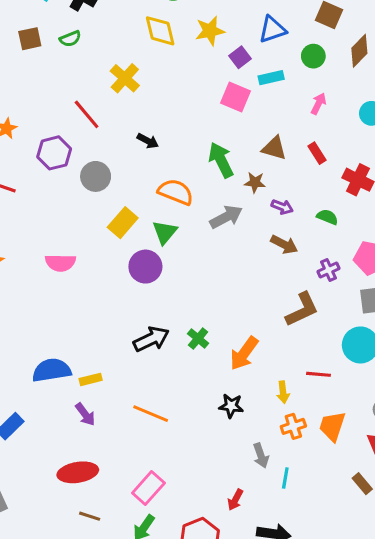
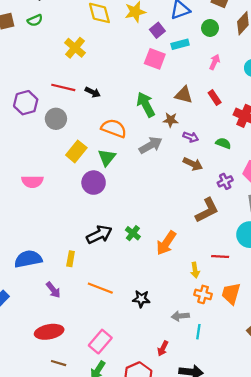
red line: (87, 114) -> (63, 87), moved, turned -35
yellow rectangle: (91, 379) -> (71, 259), moved, turned -64
black star: (231, 406) -> (141, 299), moved
orange cross: (293, 426) -> (203, 294), turned 35
gray arrow: (261, 456) -> (180, 316), turned 105

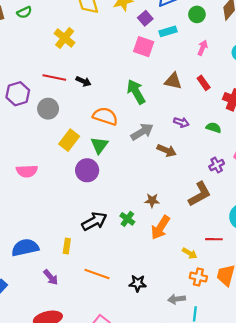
brown star: (171, 120) -> (152, 200), moved
brown arrow: (193, 164) -> (167, 150), moved
yellow arrow: (195, 270) -> (190, 253), turned -48

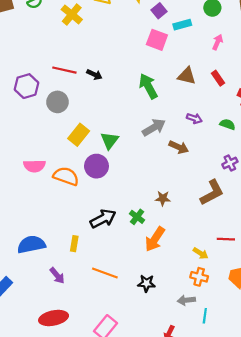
yellow cross: (65, 38) -> (72, 14), moved
orange semicircle: (105, 116) -> (66, 176), moved
orange arrow: (160, 228) -> (155, 239), moved
orange cross: (198, 277) -> (199, 277), moved

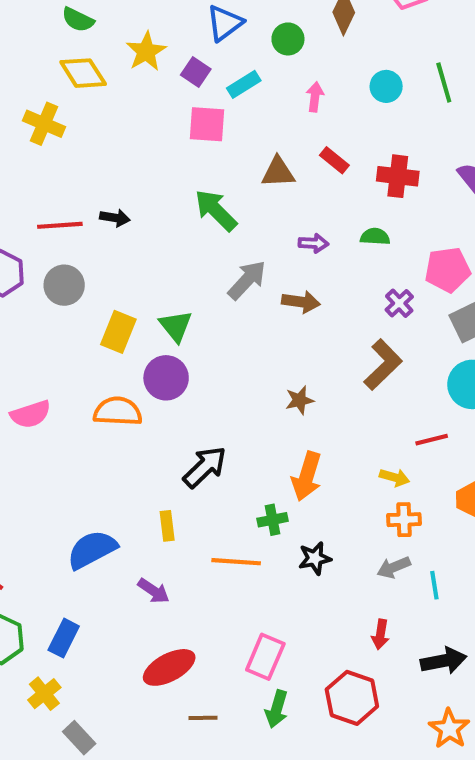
pink semicircle: (34, 166) -> (31, 414), moved
green cross: (137, 217) -> (273, 520), moved, turned -32

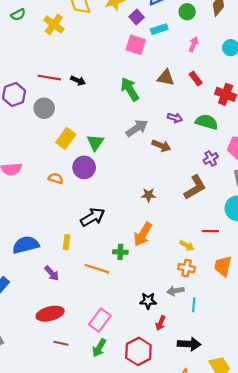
green semicircle: (375, 237) -> (207, 122), size x1.5
orange semicircle: (118, 411) -> (56, 178), size x0.6
black star: (315, 558) -> (148, 301), moved

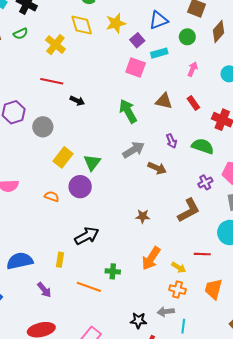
red line: (49, 78) -> (52, 81), moved
purple arrow: (175, 118) -> (171, 141), turned 48
orange arrow: (143, 234) -> (151, 258), moved

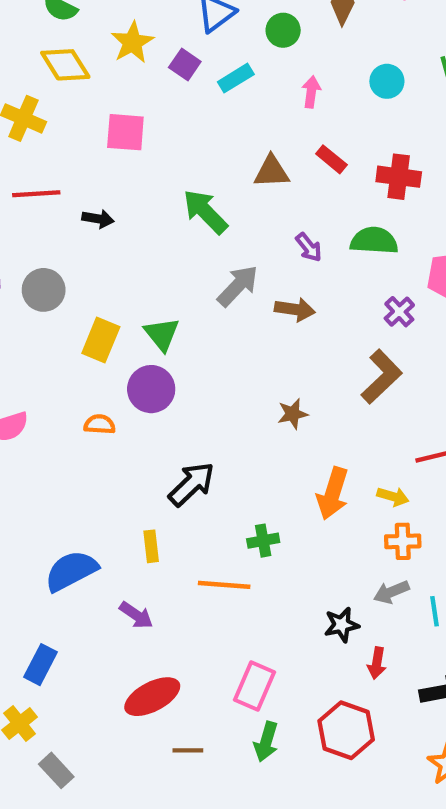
pink square: (136, 68) -> (125, 132), moved

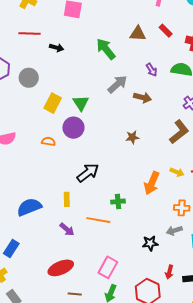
brown star: (293, 414) -> (132, 137), moved
yellow arrow: (393, 497) -> (177, 172), moved
purple arrow: (136, 615) -> (67, 229), moved
red arrow: (377, 663) -> (169, 272), moved

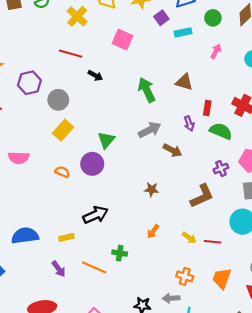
red rectangle: (166, 31) -> (207, 108), moved, turned 40
yellow rectangle: (53, 103) -> (63, 130), moved
orange arrow: (152, 183) -> (153, 231), moved, size x0.6
yellow rectangle: (67, 199) -> (66, 237), turned 64

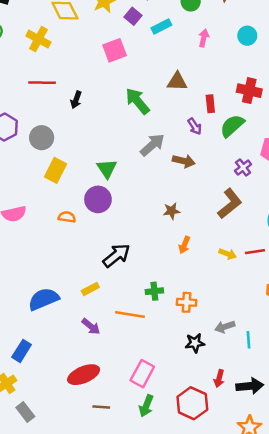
pink square: (122, 40) -> (115, 50), moved, turned -30
black arrow: (95, 75) -> (76, 100), turned 96
green semicircle: (221, 131) -> (232, 126), turned -50
orange arrow: (153, 231) -> (184, 245), moved
orange cross: (185, 276) -> (187, 302), moved

